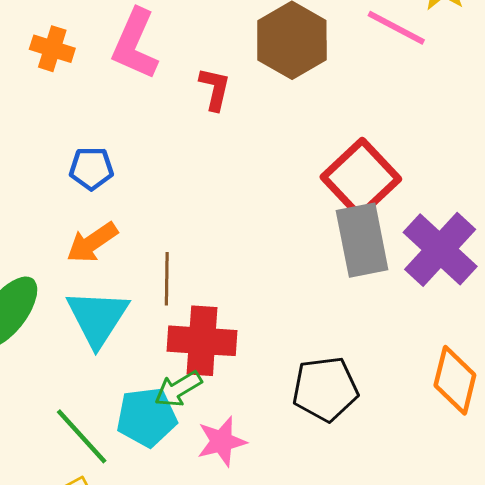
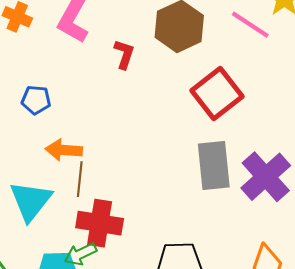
red square: (361, 178) -> (217, 94), moved
orange arrow: (92, 242) -> (64, 150), moved, turned 33

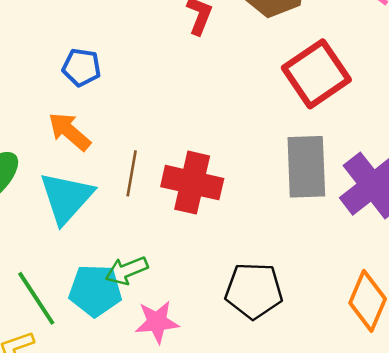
orange arrow: (64, 150) -> (69, 131), moved, turned 33
red cross: (100, 223) -> (192, 183), moved

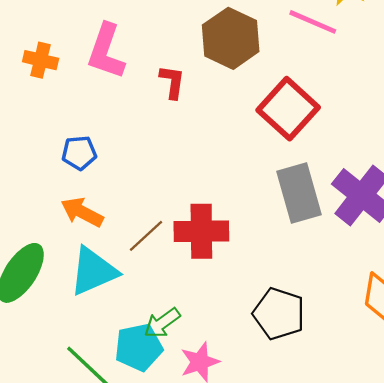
brown line: (132, 173) -> (146, 236), turned 51
cyan triangle: (66, 198) -> (93, 271), turned 38
black pentagon: (254, 291) -> (279, 314), turned 30

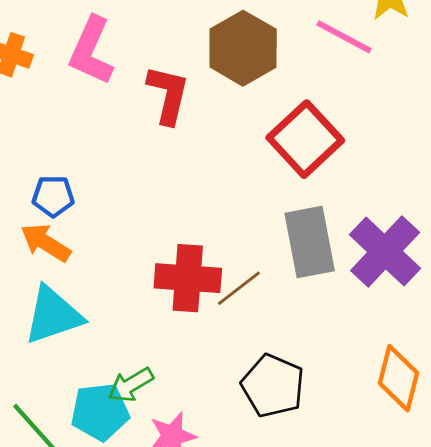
red L-shape: (172, 82) -> (168, 95), size x1.4
blue pentagon: (79, 153) -> (53, 196), moved
brown line: (146, 236) -> (239, 288), moved

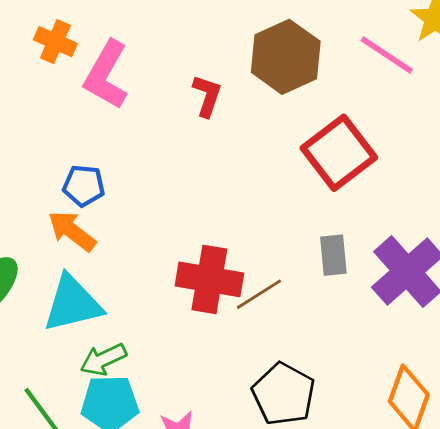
pink L-shape: (91, 51) -> (106, 75), moved
red L-shape: (168, 95) -> (207, 96), size x0.7
gray rectangle: (310, 242) -> (333, 255), size x0.6
green arrow: (131, 385) -> (103, 359), moved

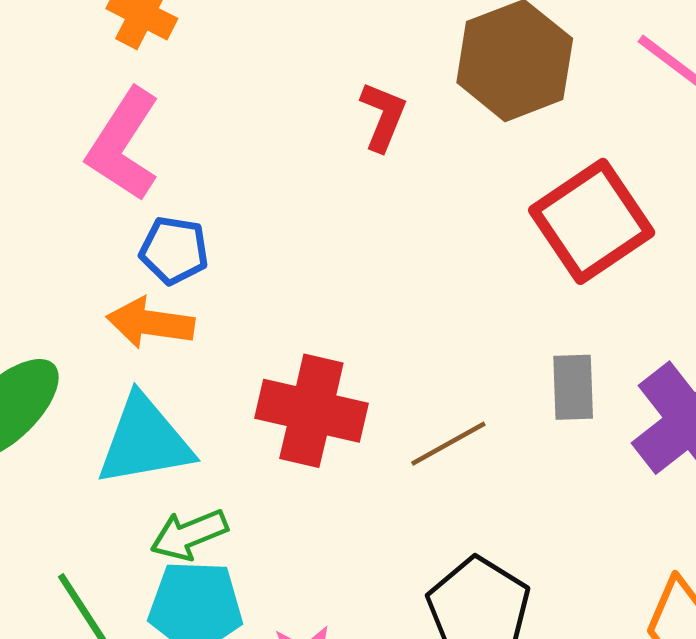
pink L-shape: (106, 75) -> (123, 145), moved
orange arrow: (72, 231) -> (150, 323), turned -33
red cross: (209, 279) -> (311, 411), moved

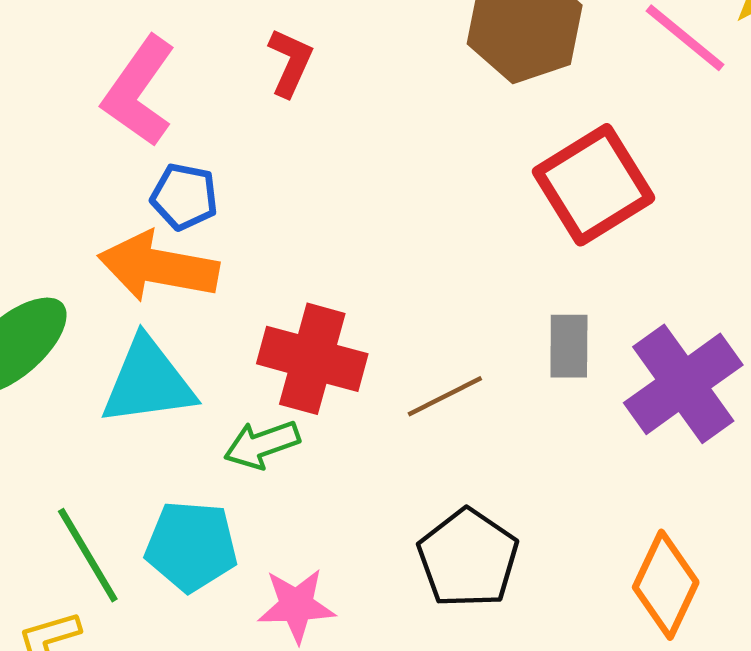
red L-shape: (383, 116) -> (290, 62), moved
orange arrow: (150, 323) -> (158, 267), size x1.4
green arrow: (189, 535) -> (262, 444), moved

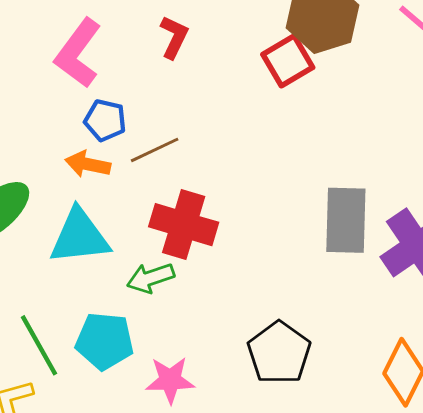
red square: (594, 185) -> (288, 61), moved, size x0.7
orange arrow: (158, 267) -> (88, 164), size x0.6
gray rectangle: (569, 346) -> (346, 220), size x1.6
brown line: (445, 396) -> (155, 150), moved

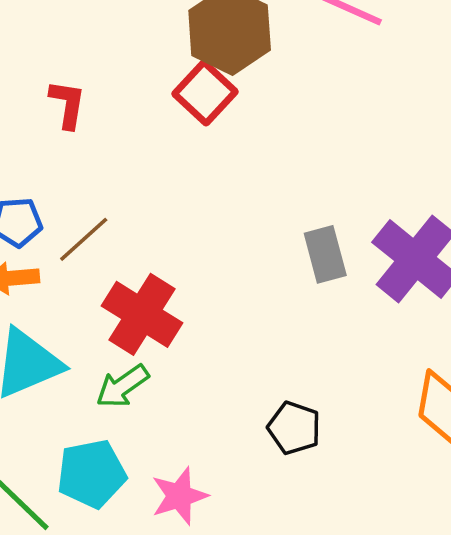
gray rectangle: (346, 220) -> (325, 254), size x0.7
red cross: (184, 225) -> (142, 314), turned 32
black pentagon: (279, 353) -> (294, 428), size x0.7

